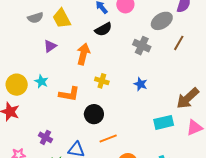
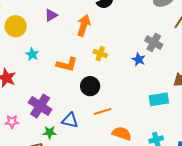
gray cross: (142, 46) -> (154, 43), moved
cyan star: (41, 81) -> (32, 54), moved
yellow circle: (17, 85) -> (16, 26), moved
purple cross: (45, 137) -> (40, 106), size x1.6

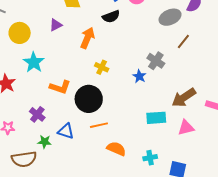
cyan star: (32, 54) -> (34, 62), size x1.5
orange L-shape: (67, 64) -> (60, 87), moved
black circle: (90, 86) -> (89, 99), size x1.4
purple cross: (40, 106) -> (37, 114), size x0.7

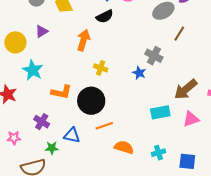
purple triangle: (56, 25) -> (42, 31), moved

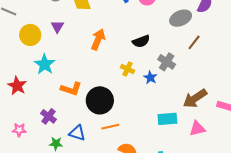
black semicircle: (105, 16) -> (141, 41), moved
purple triangle: (42, 31) -> (57, 27), turned -32
yellow cross: (101, 68) -> (128, 69), moved

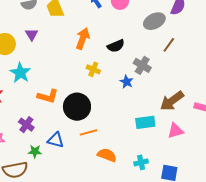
orange arrow: (98, 39) -> (83, 39), moved
yellow cross: (128, 69) -> (93, 69), moved

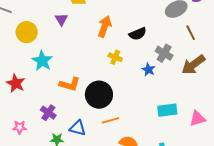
purple triangle: (32, 35) -> (61, 19), moved
brown line: (169, 45) -> (191, 33), turned -63
brown arrow: (172, 101) -> (193, 65), moved

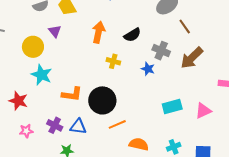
yellow circle: (27, 32) -> (33, 47), moved
pink star: (20, 127) -> (26, 131), moved
blue triangle: (78, 128) -> (78, 127), moved

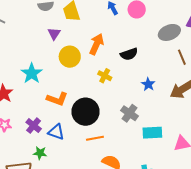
yellow circle: (33, 47) -> (70, 57), moved
gray cross: (161, 51) -> (129, 113), moved
blue star: (148, 69) -> (148, 84), moved

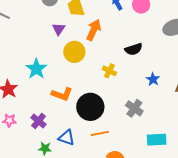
orange arrow: (97, 44) -> (94, 30), moved
blue triangle: (56, 132) -> (67, 138), moved
cyan rectangle: (152, 133) -> (157, 140), moved

